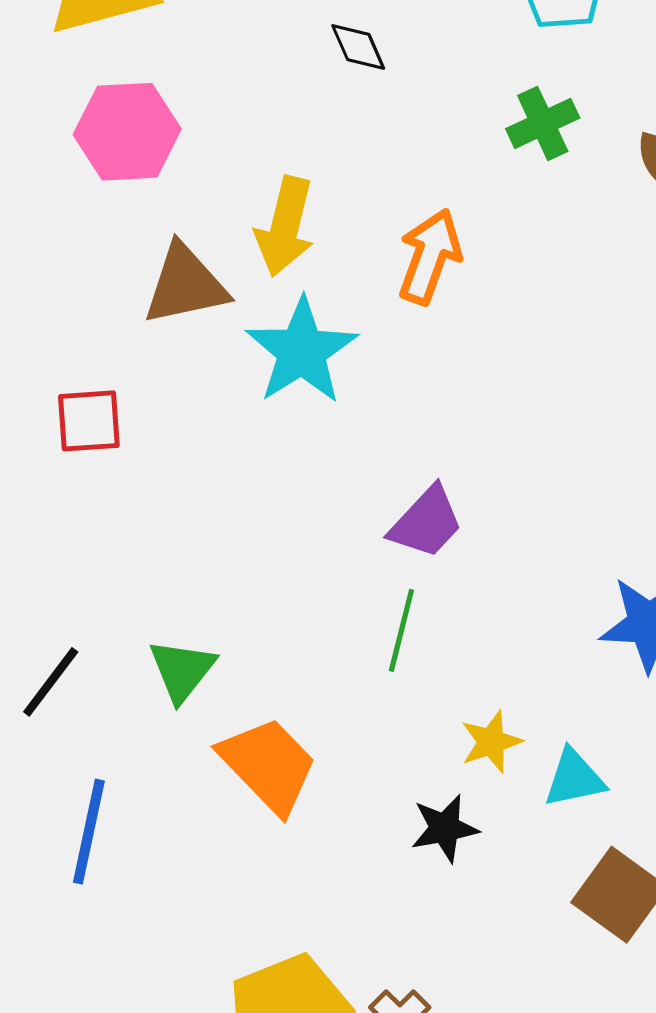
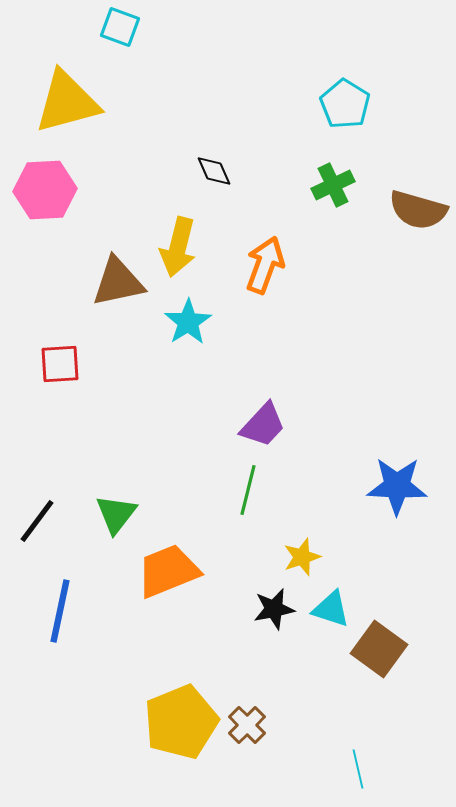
black diamond: (358, 47) -> (214, 171), moved
pink hexagon: (127, 132) -> (45, 190), moved
cyan star: (302, 351) -> (188, 322), size x0.7
orange trapezoid: (268, 765) -> (168, 571), turned -68
cyan triangle: (574, 778) -> (331, 609), moved, turned 30

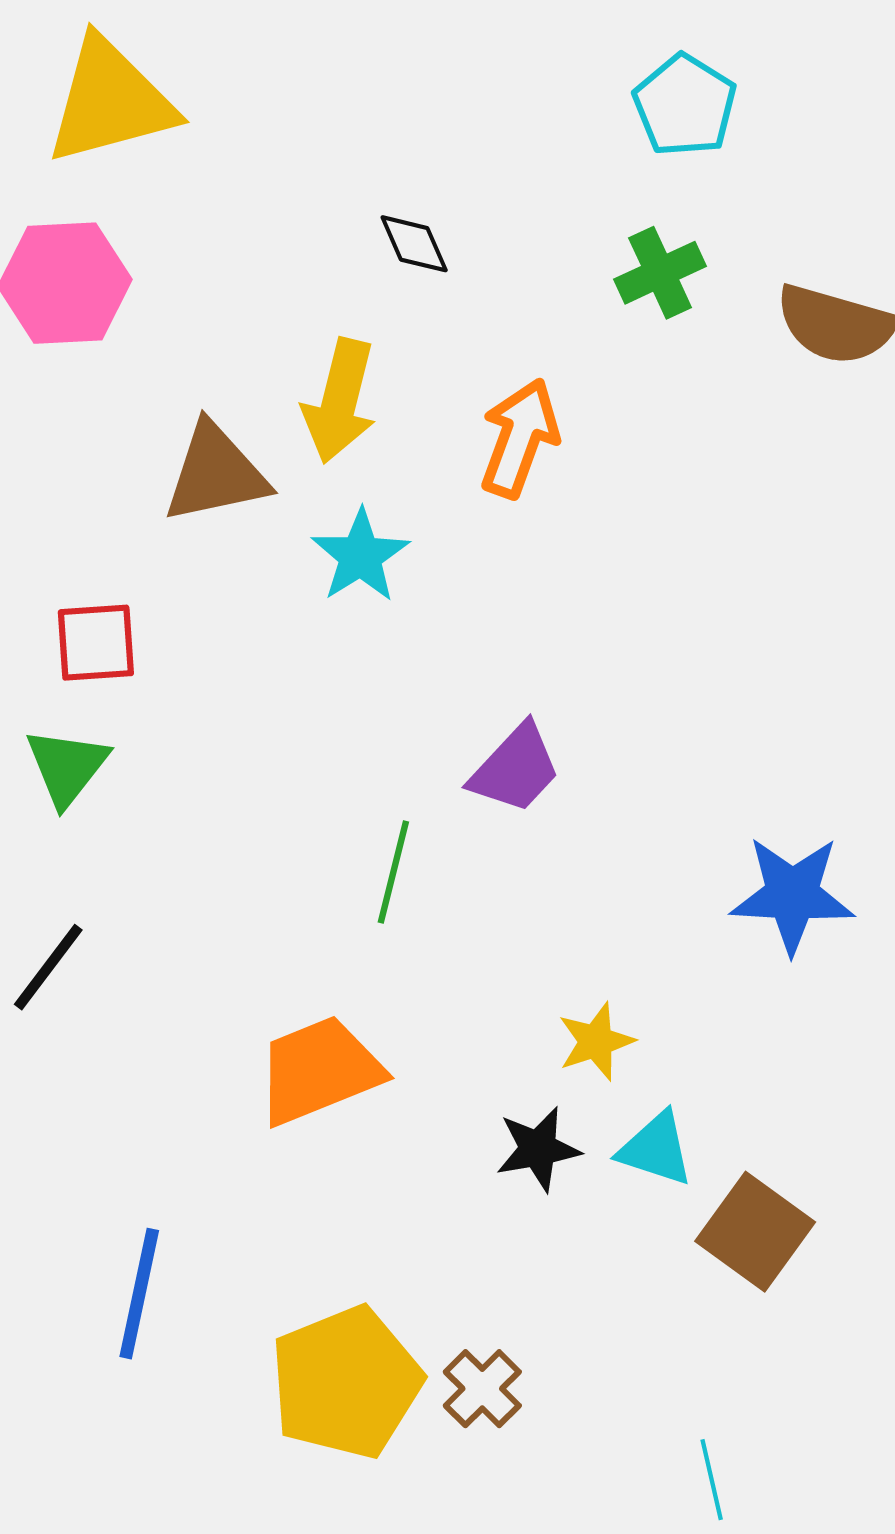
green line: (248, 490) -> (393, 872), moved
green triangle: (116, 514) -> (67, 767), moved
blue line: (60, 611) -> (139, 1294), moved

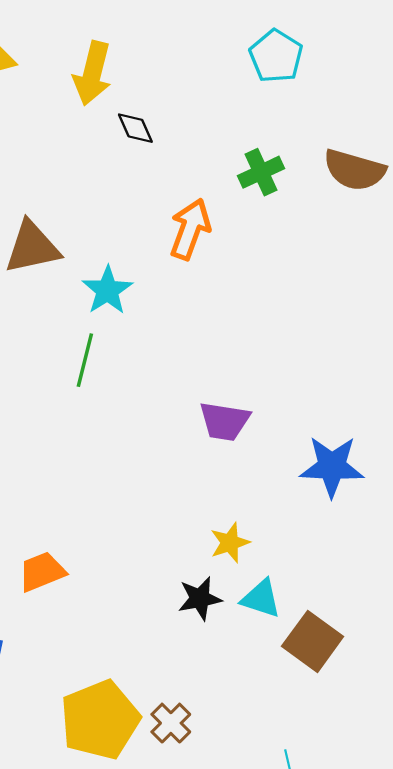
green cross: (660, 273) -> (261, 172), moved
yellow arrow: (340, 401) -> (92, 73), moved
purple trapezoid: (515, 769) -> (224, 421), moved, turned 56
green line: (393, 872) -> (85, 360), moved
orange trapezoid: (319, 1070) -> (42, 572), moved, size x0.7

